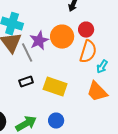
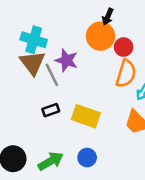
orange circle: (62, 37) -> (100, 36), moved
purple star: (39, 41) -> (66, 60), turned -30

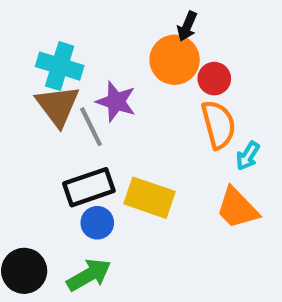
orange semicircle: (126, 74) -> (218, 125), turned -32
black rectangle: (51, 110) -> (89, 187), size x1.6
blue circle: (87, 158) -> (97, 223), moved

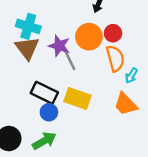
orange circle: (175, 60) -> (89, 37), moved
gray line: (91, 127) -> (70, 60), moved
black rectangle: (89, 187) -> (44, 93), turned 45

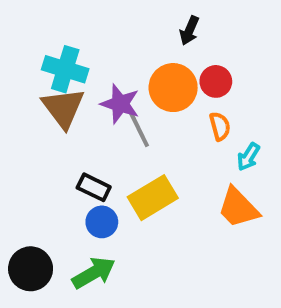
orange semicircle: (115, 58) -> (220, 126), size x0.6
black rectangle: (44, 93) -> (94, 187), size x0.7
yellow rectangle: (78, 98) -> (153, 198), turned -50

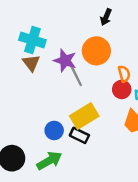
red circle: (216, 81) -> (122, 89), moved
brown triangle: (63, 108) -> (31, 63), size x0.7
black rectangle: (94, 187) -> (79, 135), moved

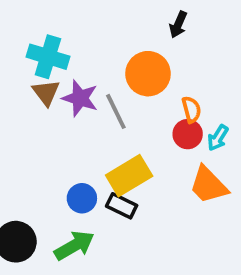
black arrow: (106, 17) -> (178, 25), moved
purple star: (65, 60) -> (80, 98), moved

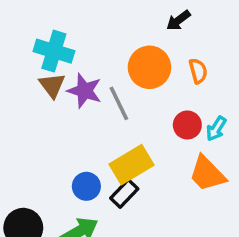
black arrow: (178, 25) -> (178, 20), turned 30
orange semicircle: (191, 110) -> (198, 71), moved
black rectangle: (122, 206) -> (124, 194), turned -72

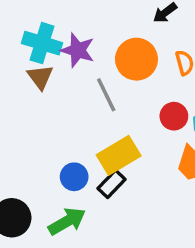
purple star: (85, 91) -> (78, 50), moved

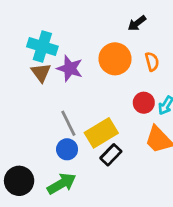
purple star: (78, 50) -> (70, 68), moved
gray line: (106, 95) -> (68, 123), moved
black rectangle: (112, 184) -> (111, 155), moved

